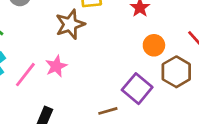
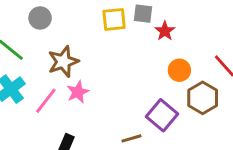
brown star: (70, 24) -> (63, 62), moved

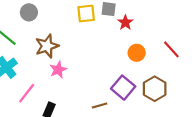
brown hexagon: (203, 98) -> (155, 89), moved
pink line: (46, 101) -> (27, 93), moved

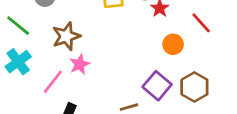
red line: (171, 49) -> (201, 23), moved
pink line: (27, 93) -> (53, 82), moved

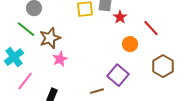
green line: (18, 26) -> (26, 29), moved
pink line: (53, 82) -> (25, 81), moved
brown hexagon: (194, 87) -> (163, 66), moved

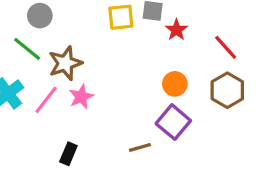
orange circle: (130, 44) -> (175, 84), moved
brown hexagon: (163, 66) -> (227, 90), moved
pink line: (25, 81) -> (46, 100), moved

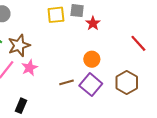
red line: (226, 47) -> (138, 43), moved
brown hexagon: (227, 90) -> (127, 82), moved
brown line: (140, 147) -> (66, 82), moved

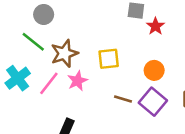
yellow square: (56, 15) -> (109, 59), moved
brown line: (66, 82) -> (123, 99), turned 32

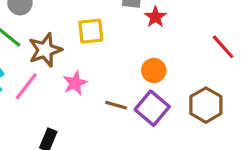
yellow square: (109, 59) -> (91, 31), moved
pink star: (77, 81) -> (75, 83), moved

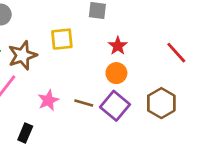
red star: (155, 17) -> (118, 46), moved
pink star: (75, 83) -> (48, 100), moved

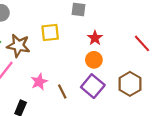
brown star: (22, 55) -> (18, 46), turned 30
brown line: (84, 103) -> (62, 92), moved, turned 48

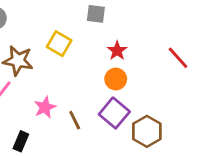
yellow square: (50, 32) -> (59, 44), turned 36
brown hexagon: (130, 84) -> (147, 131), moved

